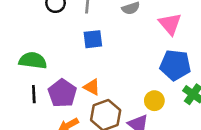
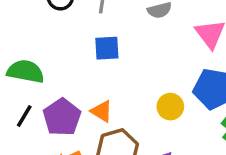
black line: (34, 94) -> (24, 116), turned 30
yellow circle: (154, 101) -> (170, 107), moved

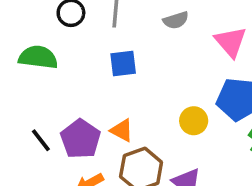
green semicircle: (26, 71) -> (38, 57), moved
black line: (24, 116) -> (41, 140), turned -65

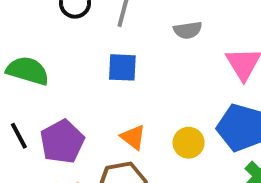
green semicircle: (38, 57) -> (28, 71), moved
orange triangle: (122, 130) -> (133, 137), moved

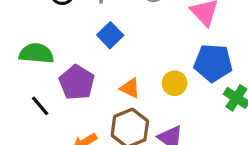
blue square: (122, 67) -> (110, 35), turned -35
purple pentagon: (62, 142) -> (77, 82), moved

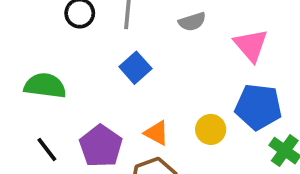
purple pentagon: (77, 82) -> (101, 146), moved

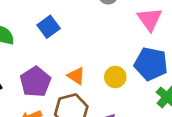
blue square: (135, 68) -> (49, 27), moved

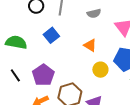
orange triangle: (76, 76) -> (90, 45), moved

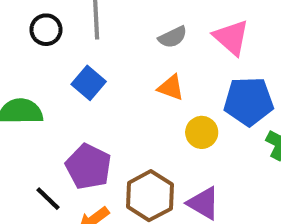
gray semicircle: (94, 13) -> (173, 37), moved
black line: (15, 75) -> (48, 199), moved

